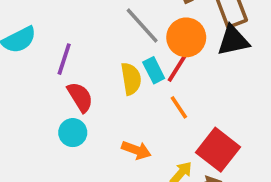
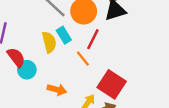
red line: (178, 67) -> (93, 39), moved
cyan circle: (73, 133) -> (27, 70), moved

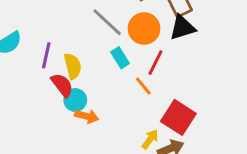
yellow semicircle: (49, 42) -> (73, 66), moved
orange arrow: (57, 90) -> (87, 116), moved

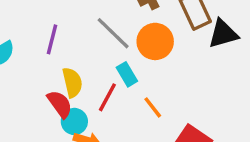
black triangle: (182, 28) -> (223, 34), moved
purple line: (46, 55) -> (52, 39), moved
red line: (155, 63) -> (107, 97), moved

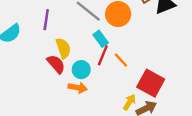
red line: (107, 97) -> (103, 55), moved
cyan circle: (74, 121) -> (81, 70), moved

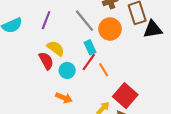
yellow semicircle: (63, 48) -> (56, 48), turned -48
orange arrow: (78, 88) -> (64, 98), moved

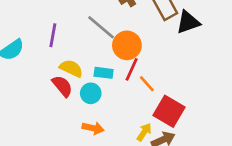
orange circle: (110, 29) -> (127, 45), moved
cyan rectangle: (90, 47) -> (104, 73), moved, turned -48
red line: (89, 62) -> (132, 69), moved
orange line: (104, 70) -> (147, 84), moved

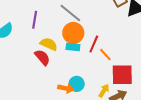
orange circle: (127, 45) -> (73, 33), moved
cyan circle: (91, 93) -> (77, 84), moved
red square: (169, 111) -> (122, 75), turned -30

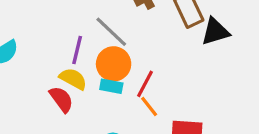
purple line: (35, 20) -> (77, 50), moved
orange line: (105, 55) -> (149, 106), moved

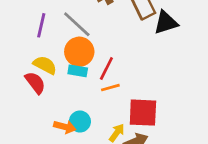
purple line: (77, 50) -> (41, 25), moved
orange line: (149, 106) -> (110, 88), turned -66

